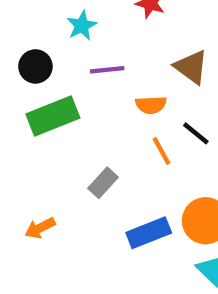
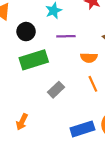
gray rectangle: (103, 183) -> (56, 90), moved
orange arrow: (40, 228) -> (22, 122), turned -42

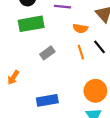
blue rectangle: (82, 129) -> (47, 100), moved

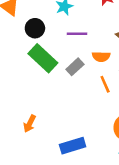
green rectangle: (31, 24) -> (43, 58), turned 60
gray rectangle: (47, 53) -> (75, 67), moved

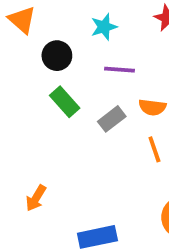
green rectangle: (43, 58) -> (65, 102), size x0.7

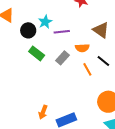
cyan star: (104, 27) -> (45, 22), moved
orange arrow: (36, 198) -> (43, 112), moved

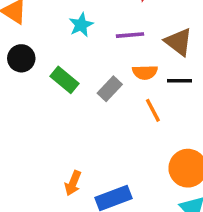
black circle: (28, 30) -> (21, 58), moved
purple line: (62, 32) -> (130, 35), moved
black line: (103, 61) -> (180, 81), moved, turned -40

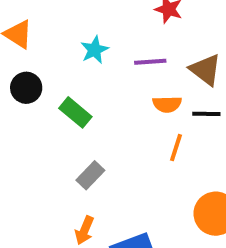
gray rectangle: (110, 89) -> (90, 175), moved
orange line: (153, 110) -> (176, 148), turned 45

